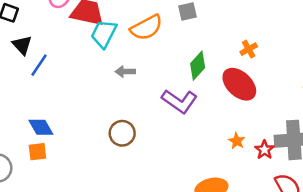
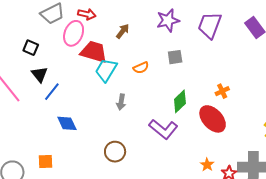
orange semicircle: (146, 28) -> (141, 68), size x0.6
gray arrow: (125, 72) -> (121, 102), turned -84
blue diamond: (41, 127) -> (67, 123), moved

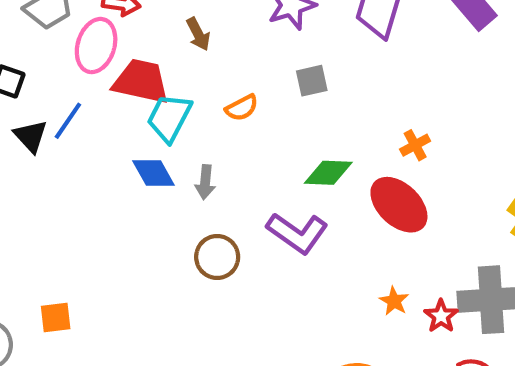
brown arrow: (123, 31) -> (198, 34), turned 119
blue line: (52, 92) -> (68, 121), moved
green diamond: (180, 101) -> (328, 173), turned 50
blue diamond: (67, 123) -> (153, 173), moved
brown circle: (115, 152) -> (217, 257), moved

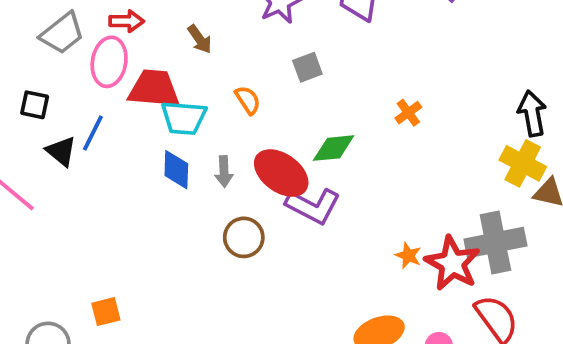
orange semicircle: (242, 108) -> (248, 100), turned -88
cyan trapezoid: (169, 118) -> (184, 118), turned -105
blue diamond: (153, 173) -> (176, 170), turned 39
red ellipse: (399, 205) -> (281, 173), moved
red star: (441, 316) -> (452, 263), size x1.8

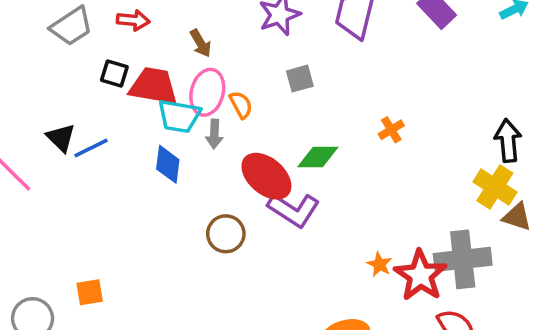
pink ellipse: (109, 62) -> (207, 92), moved
black square: (35, 105) -> (114, 73), moved
blue line: (93, 133) -> (91, 148), moved, turned 32
gray arrow: (224, 172) -> (214, 134), moved

